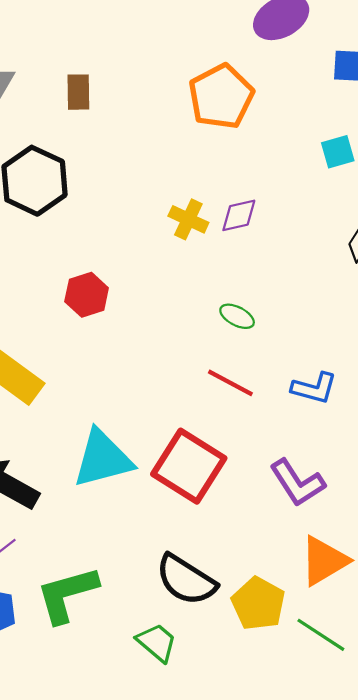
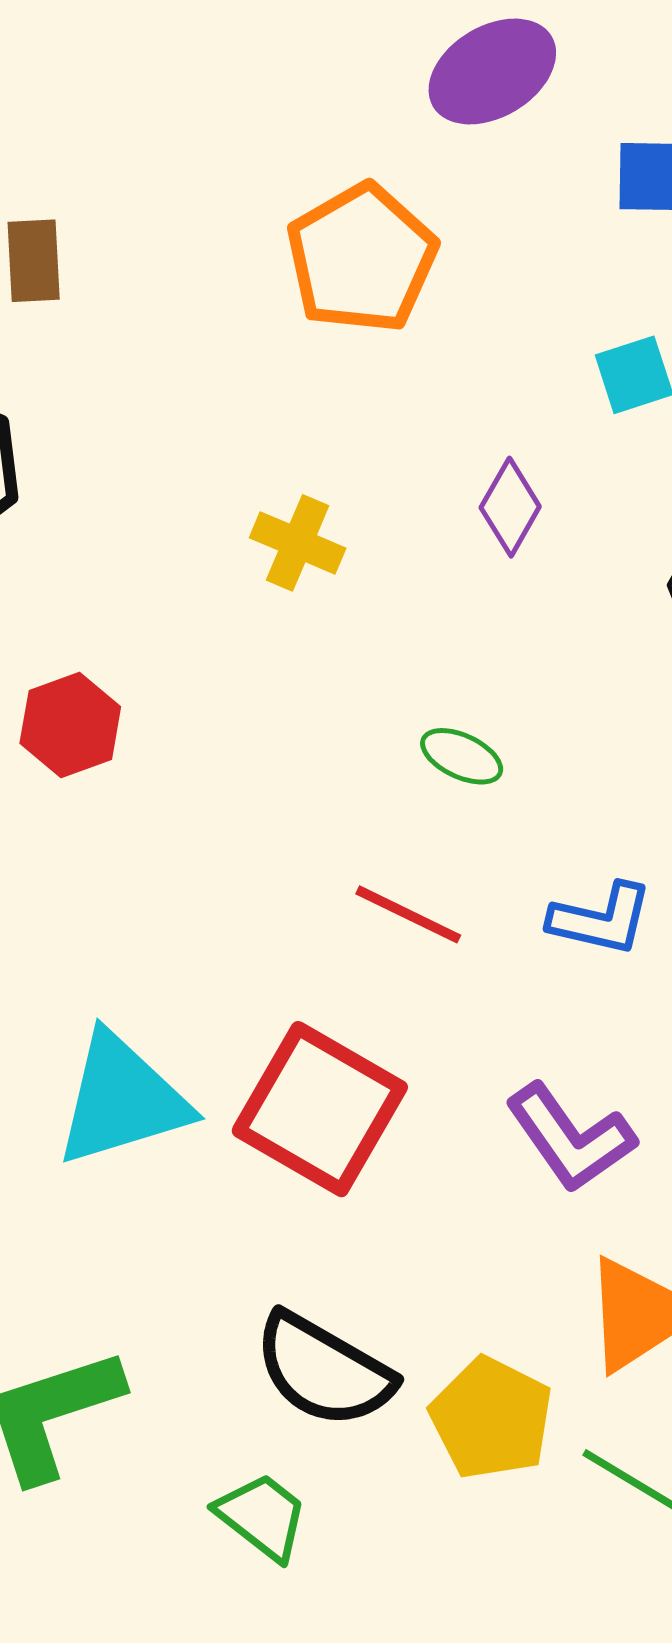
purple diamond: (239, 215) -> (510, 507), moved, turned -45
green ellipse: (237, 316) -> (462, 756), moved

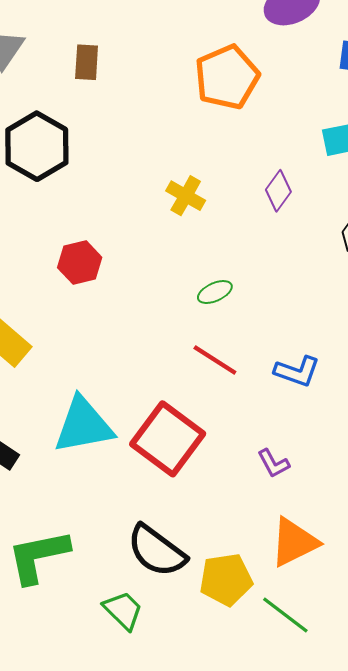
green ellipse: (462, 756) -> (215, 292), moved, turned -56
purple L-shape: (570, 1138) -> (273, 463), size x0.6
yellow pentagon: (491, 1418) -> (226, 579), turned 30

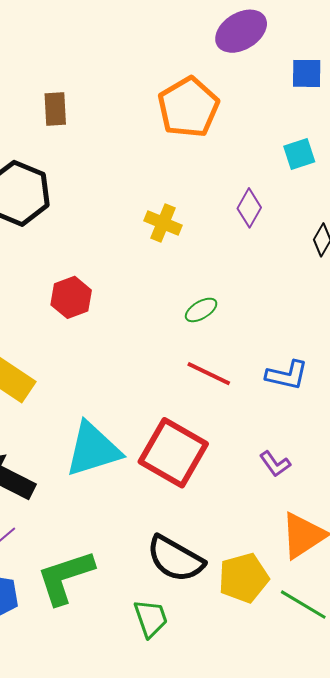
green trapezoid: (123, 610) -> (151, 618), turned 33

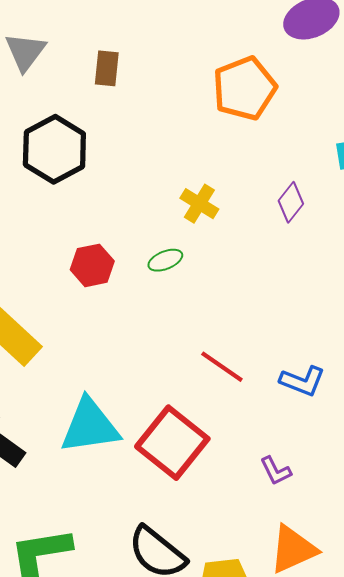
green ellipse: (201, 310) -> (165, 260), moved

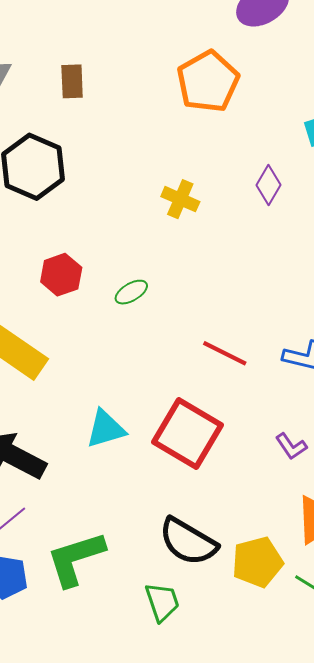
green ellipse: (165, 260) -> (131, 292), moved
red hexagon: (92, 265) -> (61, 275), moved
cyan triangle: (90, 426) -> (106, 429), size x0.7

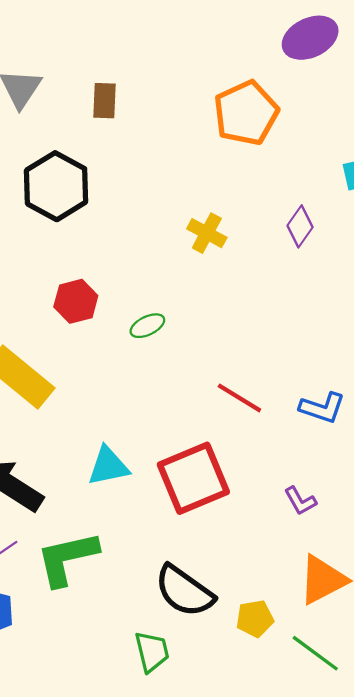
red square: (187, 433) -> (193, 478), turned 32
green L-shape: (76, 559) -> (67, 558), moved
yellow pentagon: (257, 562) -> (255, 619), size x0.7

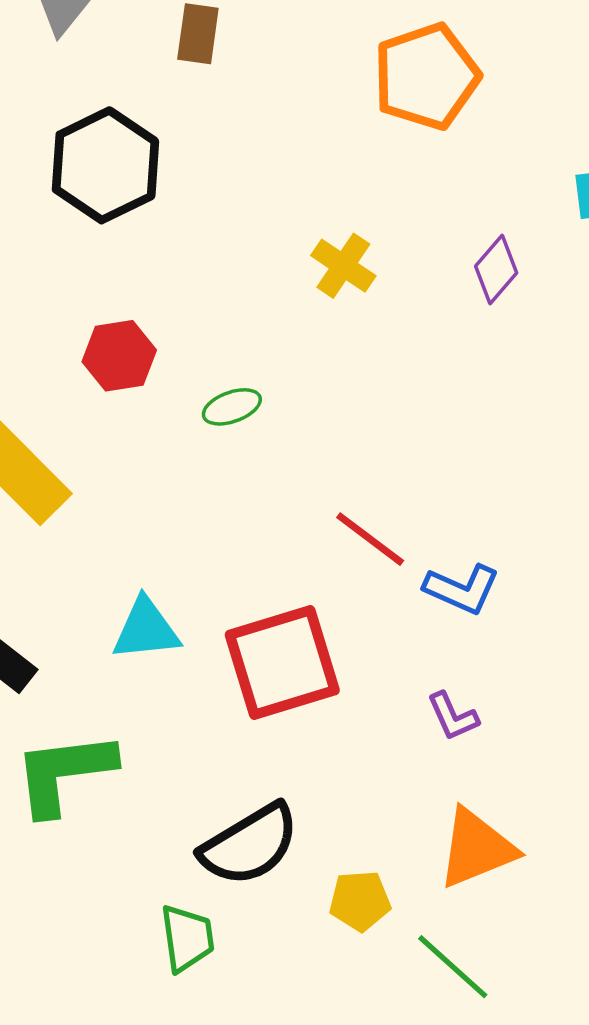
blue L-shape: (322, 408) -> (462, 589), moved
black semicircle: (184, 591) -> (250, 845), turned -72

